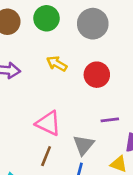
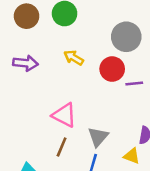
gray circle: (93, 24) -> (126, 37), moved
purple line: (110, 120) -> (134, 83), moved

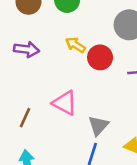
red circle: (112, 69) -> (100, 57), moved
brown line: (62, 147) -> (25, 118), moved

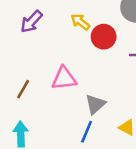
purple arrow: (27, 49) -> (31, 22), turned 120
pink triangle: (65, 103) -> (64, 78), turned -40

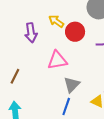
purple arrow: (31, 22) -> (31, 33), moved, turned -48
pink triangle: (64, 78) -> (57, 60), moved

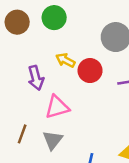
pink triangle: (57, 60) -> (57, 107), moved
gray triangle: (72, 85) -> (53, 140), moved

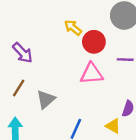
purple arrow: (36, 78) -> (23, 53), moved, turned -40
pink triangle: (57, 107) -> (92, 74), moved

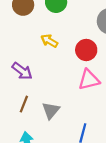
yellow arrow: (73, 28) -> (49, 41), moved

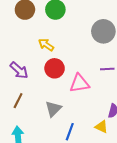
red circle: (86, 50) -> (55, 68), moved
gray triangle: (51, 110) -> (53, 109), moved

